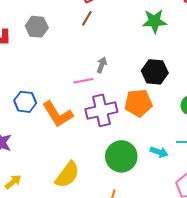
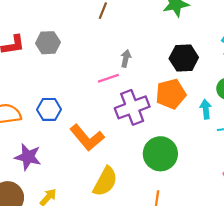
gray hexagon: (37, 27) -> (48, 43), moved
orange L-shape: (58, 114) -> (87, 138), moved
cyan arrow: (159, 152) -> (206, 109), moved, turned -108

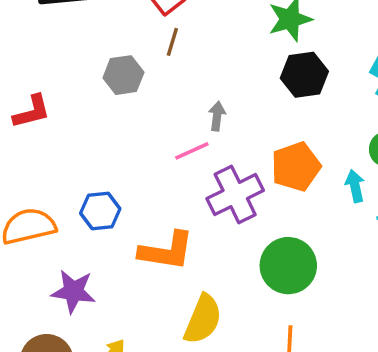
gray hexagon: (48, 43) -> (123, 75), moved
black hexagon: (184, 58) -> (304, 75), moved
orange L-shape: (87, 138) -> (166, 251), turned -36

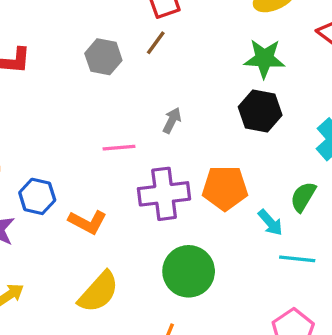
pink line: (192, 151) -> (119, 148), moved
cyan arrow: (355, 186) -> (270, 223), turned 132
blue hexagon: (100, 211) -> (37, 196), moved
orange L-shape: (166, 251) -> (88, 222), size x0.7

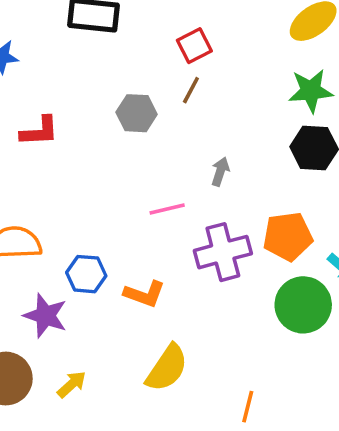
green circle: (189, 271) -> (303, 305), moved

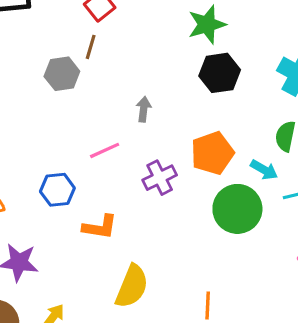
brown line: (191, 90) -> (91, 47), moved
purple cross: (223, 252) -> (160, 178), size x0.7
blue hexagon: (86, 274) -> (57, 190), moved

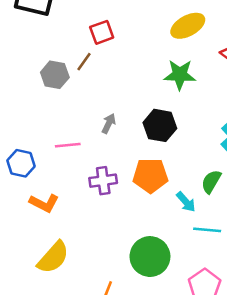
black hexagon: (220, 73) -> (160, 125), moved
green circle: (237, 209) -> (150, 257), moved

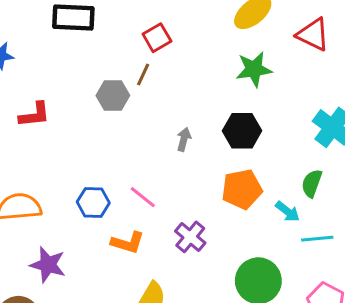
pink line: (68, 145) -> (143, 197), moved, turned 55
purple cross: (103, 181) -> (190, 237), moved, turned -32

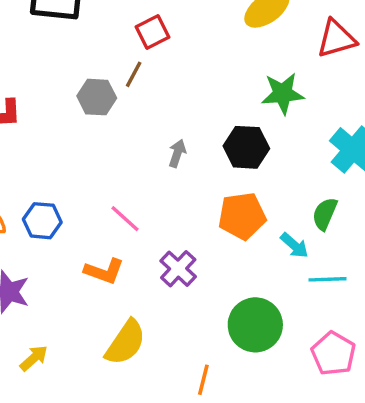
red triangle: (313, 34) -> (336, 39), turned -45
green star: (254, 69) -> (283, 94), moved
blue hexagon: (93, 202) -> (42, 221), moved

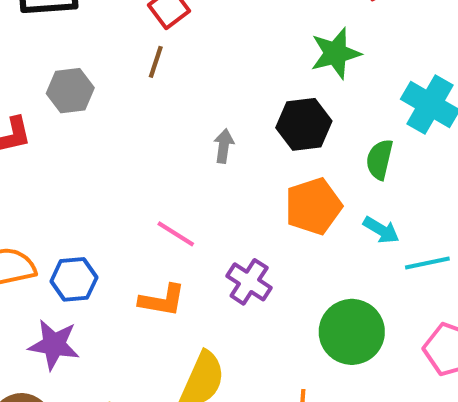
gray hexagon: (97, 97) -> (70, 91), moved
green semicircle: (325, 214) -> (380, 159), moved
blue hexagon: (42, 221) -> (74, 279), moved

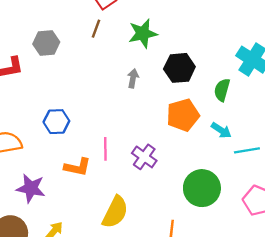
green star: (336, 53) -> (143, 33), moved
pink line: (176, 234) -> (105, 149), moved, turned 55
blue hexagon: (74, 279) -> (56, 122), moved
orange L-shape: (162, 300) -> (77, 167), moved

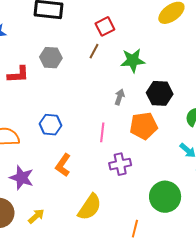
orange pentagon: (183, 115) -> (143, 126), moved
pink line: (105, 149) -> (102, 132), moved
purple cross: (144, 157) -> (120, 164), turned 35
orange L-shape: (77, 167) -> (63, 165), turned 105

